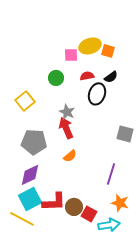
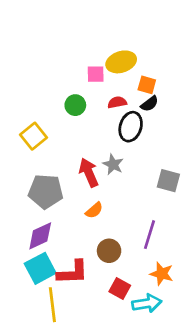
orange square: (108, 51) -> (147, 85), moved
gray star: (67, 112) -> (113, 164), moved
brown circle: (74, 207) -> (109, 251), moved
yellow line: (22, 219) -> (52, 305), moved, turned 55

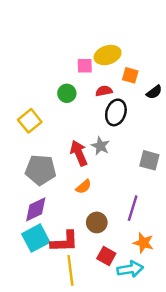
black semicircle: (149, 104) -> (154, 92), moved
yellow line: (52, 305) -> (70, 270), moved

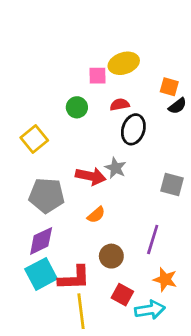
orange square: (130, 75) -> (169, 87), moved
red arrow: (79, 153) -> (91, 176), turned 125

